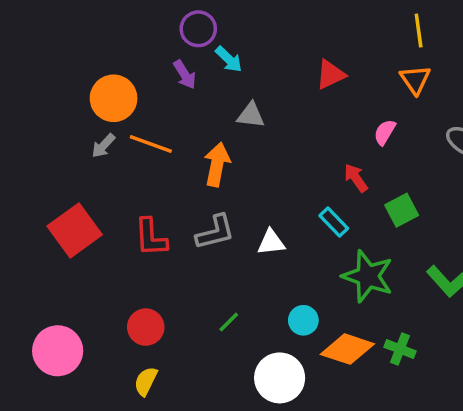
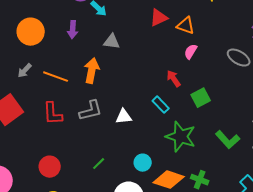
purple arrow: (185, 75) -> (73, 30), moved, turned 36
orange triangle: (415, 80) -> (186, 26), moved, turned -36
orange line: (151, 144) -> (56, 77), moved
gray arrow: (103, 146) -> (25, 71), moved

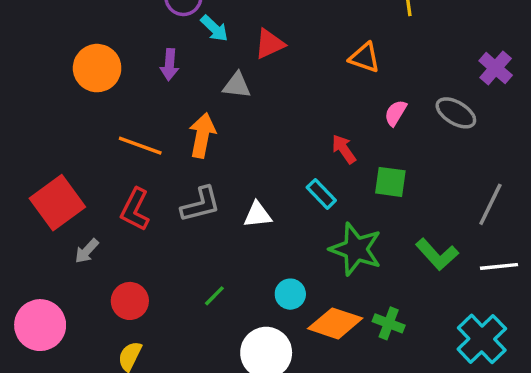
red triangle: (159, 18) -> (270, 44), moved
pink semicircle: (191, 52) -> (396, 113), moved
gray arrow: (25, 71) -> (87, 251), moved
green square: (201, 98) -> (390, 182), turned 36
red L-shape: (53, 114) -> (135, 210), turned 30

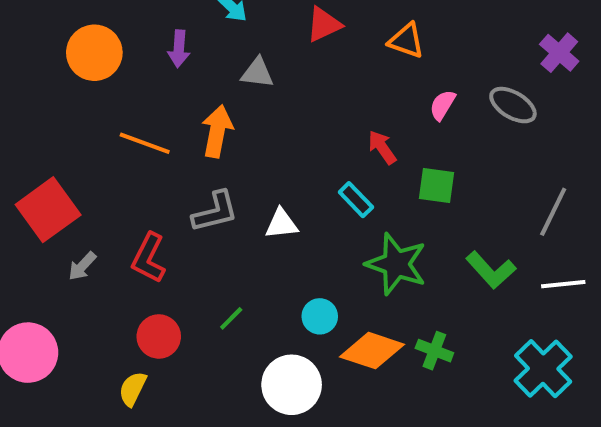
red triangle: (270, 44) -> (324, 25), moved
red L-shape: (135, 210) -> (149, 258), moved
red circle: (130, 301) -> (159, 336), moved

